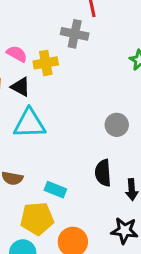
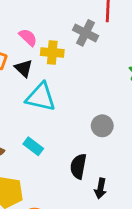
cyan triangle: (29, 124) -> (41, 97), moved
cyan rectangle: (55, 190) -> (33, 146), moved

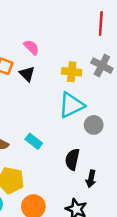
gray cross: (86, 33) -> (102, 66), moved
yellow cross: (52, 53) -> (72, 72), moved
cyan triangle: (41, 97) -> (71, 105), moved, turned -40

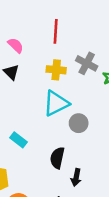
red line: (101, 23) -> (56, 31), moved

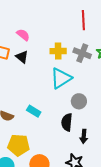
red line: (56, 31) -> (83, 20), moved
gray cross: (87, 63) -> (82, 53), moved
gray circle: (79, 123) -> (79, 101), moved

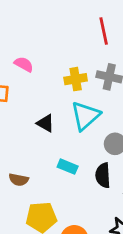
black triangle: (22, 57) -> (45, 123), moved
cyan rectangle: (34, 111) -> (68, 167), moved

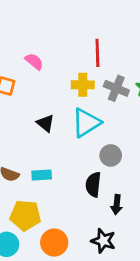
red line: (104, 31) -> (97, 53), moved
cyan rectangle: (68, 167) -> (42, 175), moved, turned -36

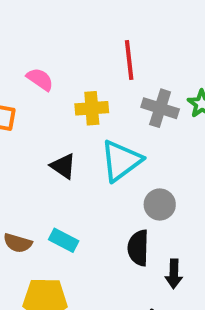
yellow cross: (83, 85) -> (92, 108), moved
cyan rectangle: (42, 175) -> (64, 240), turned 36

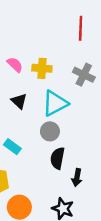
red line: (129, 60) -> (81, 28), moved
pink semicircle: (40, 79) -> (15, 65), moved
gray circle: (160, 204) -> (50, 131), moved

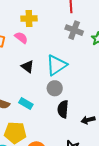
yellow cross: (42, 68) -> (29, 19), moved
gray cross: (84, 75) -> (74, 30), moved
black arrow: (77, 177) -> (88, 120), moved, turned 72

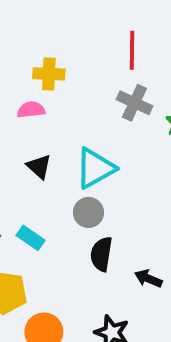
pink semicircle: (21, 38) -> (31, 110), turned -48
black arrow: (88, 120) -> (148, 278), turned 32

